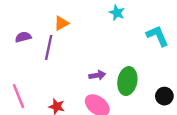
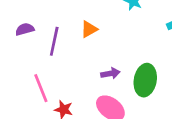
orange triangle: (61, 23) -> (89, 29), moved
pink line: (19, 96) -> (41, 88), moved

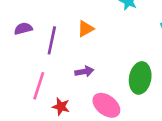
purple arrow: (110, 73) -> (84, 71), moved
pink line: (41, 88) -> (39, 86), turned 40

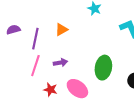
pink line: (39, 86) -> (35, 66), moved
red star: (61, 107) -> (50, 90), moved

